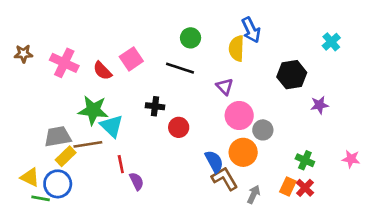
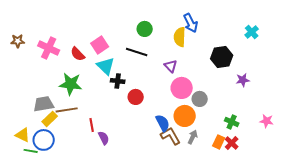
cyan triangle: (112, 126) -> (106, 66), moved
gray arrow: (254, 194) -> (193, 137), moved

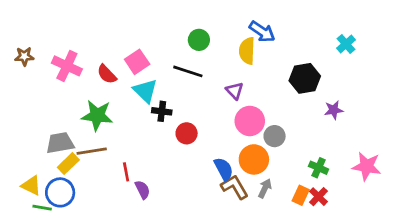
blue arrow: (191, 23) -> (262, 32), turned -30
pink star: (267, 121) -> (367, 166), size x1.5

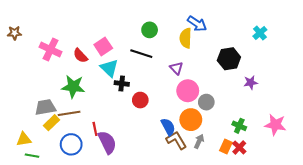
brown star: (24, 56) -> (14, 33), moved
yellow triangle: (31, 186) -> (24, 139), turned -35
purple semicircle: (143, 190) -> (107, 142), size x1.6
blue circle: (60, 192) -> (71, 144), moved

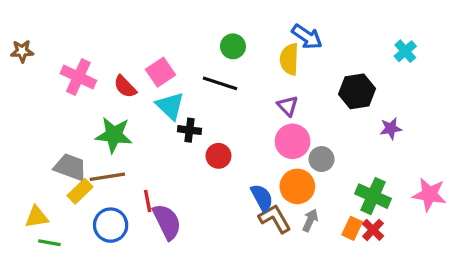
purple triangle: (176, 68) -> (288, 106), moved
gray trapezoid: (45, 107) -> (70, 167), turned 30
green cross: (239, 126) -> (373, 196), size x1.5

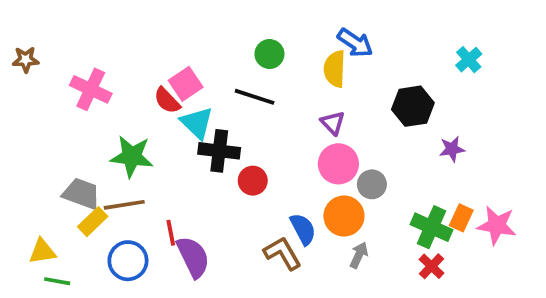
red semicircle: (125, 87) -> (167, 101), moved
black cross: (189, 130) -> (219, 151), size x1.5
brown L-shape: (275, 219) -> (283, 253), moved
orange rectangle: (352, 228) -> (461, 218), moved

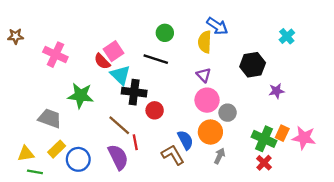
brown line: (124, 205) -> (119, 125), moved, turned 50
yellow rectangle: (93, 222) -> (57, 149), moved
red line: (171, 233) -> (135, 142), moved

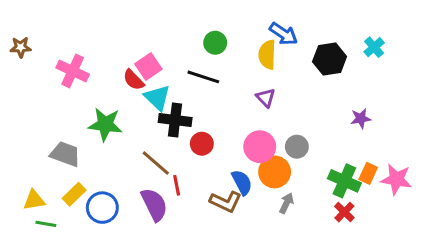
black hexagon: (253, 65) -> (330, 59), moved
pink circle: (207, 100) -> (260, 147), moved
brown L-shape: (173, 155) -> (226, 202), turned 145

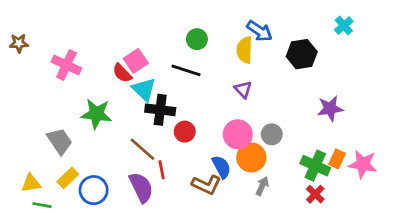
cyan cross: (374, 47) -> (344, 26), moved
purple star: (361, 118) -> (330, 108), size x1.4
gray trapezoid: (65, 154) -> (60, 141), turned 36

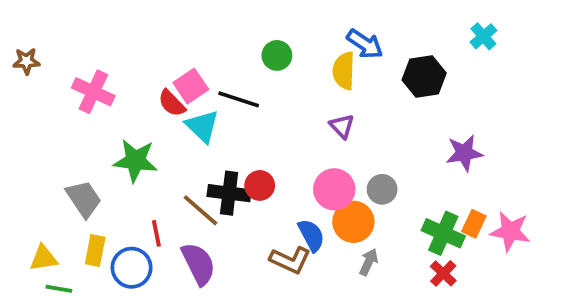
black line: (186, 70) -> (239, 99), moved
black cross: (160, 110) -> (229, 193), moved
red line: (162, 170) -> (156, 233), moved
yellow rectangle: (68, 178) -> (95, 250), turned -35

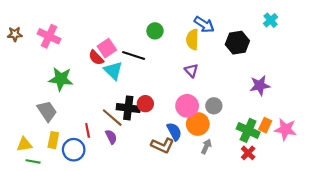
pink cross: (93, 92) -> (49, 36), moved
green star: (135, 161) -> (61, 79), moved
purple semicircle: (198, 264) -> (111, 137), moved, size x0.6

